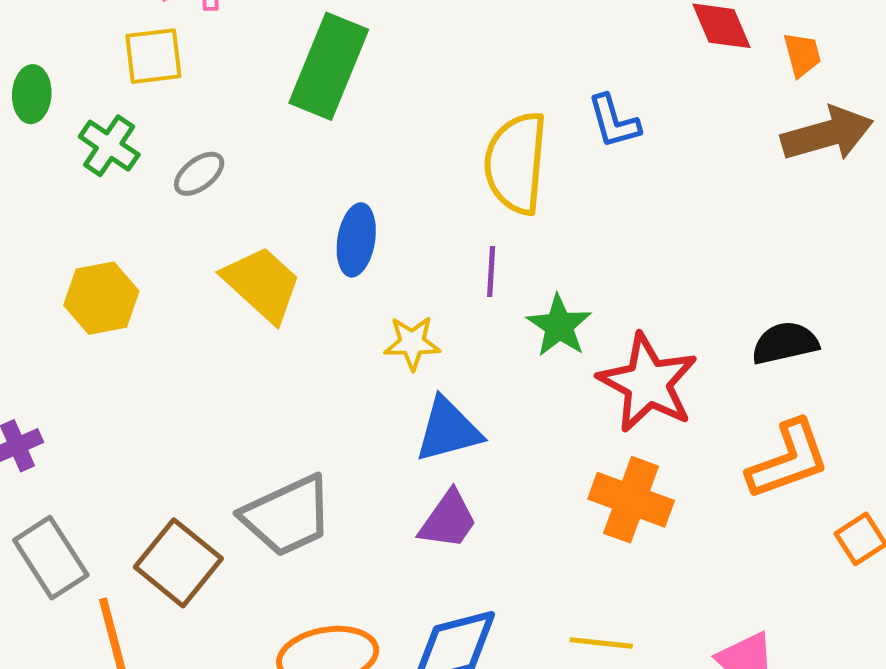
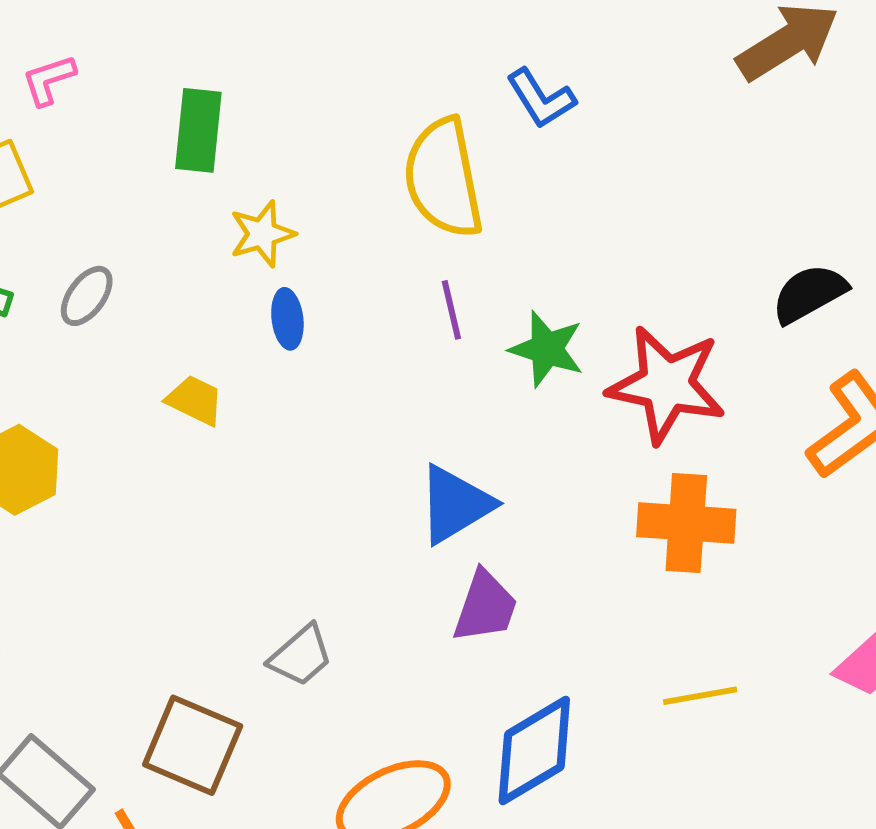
green rectangle: (329, 66) -> (198, 130), size x0.7
blue ellipse: (356, 240) -> (287, 319), size x0.7
yellow trapezoid: (262, 284) -> (195, 400), size x0.6
yellow star: (412, 343) -> (262, 234), moved
gray trapezoid: (287, 516) -> (301, 656), size x0.6

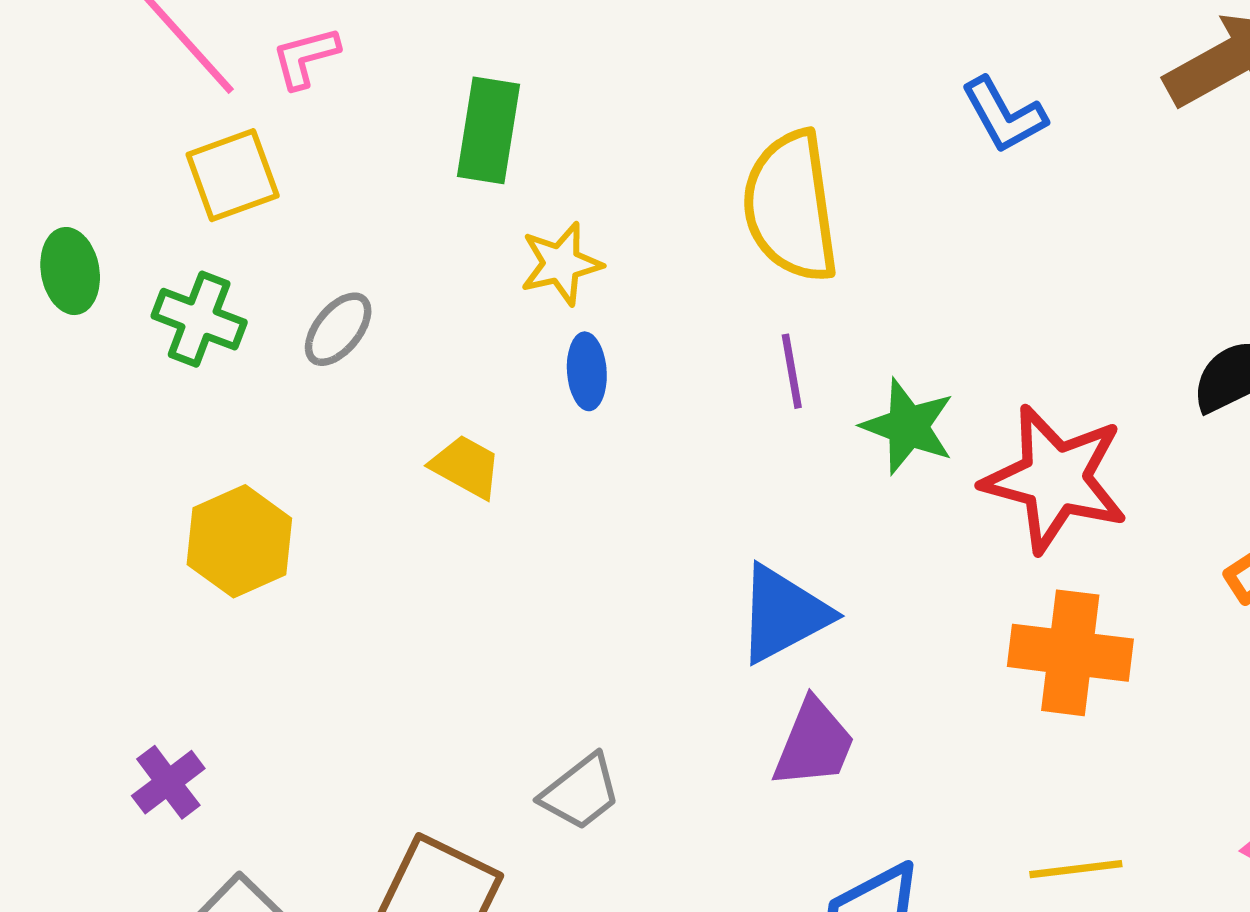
blue L-shape: (541, 98) -> (1004, 115), moved

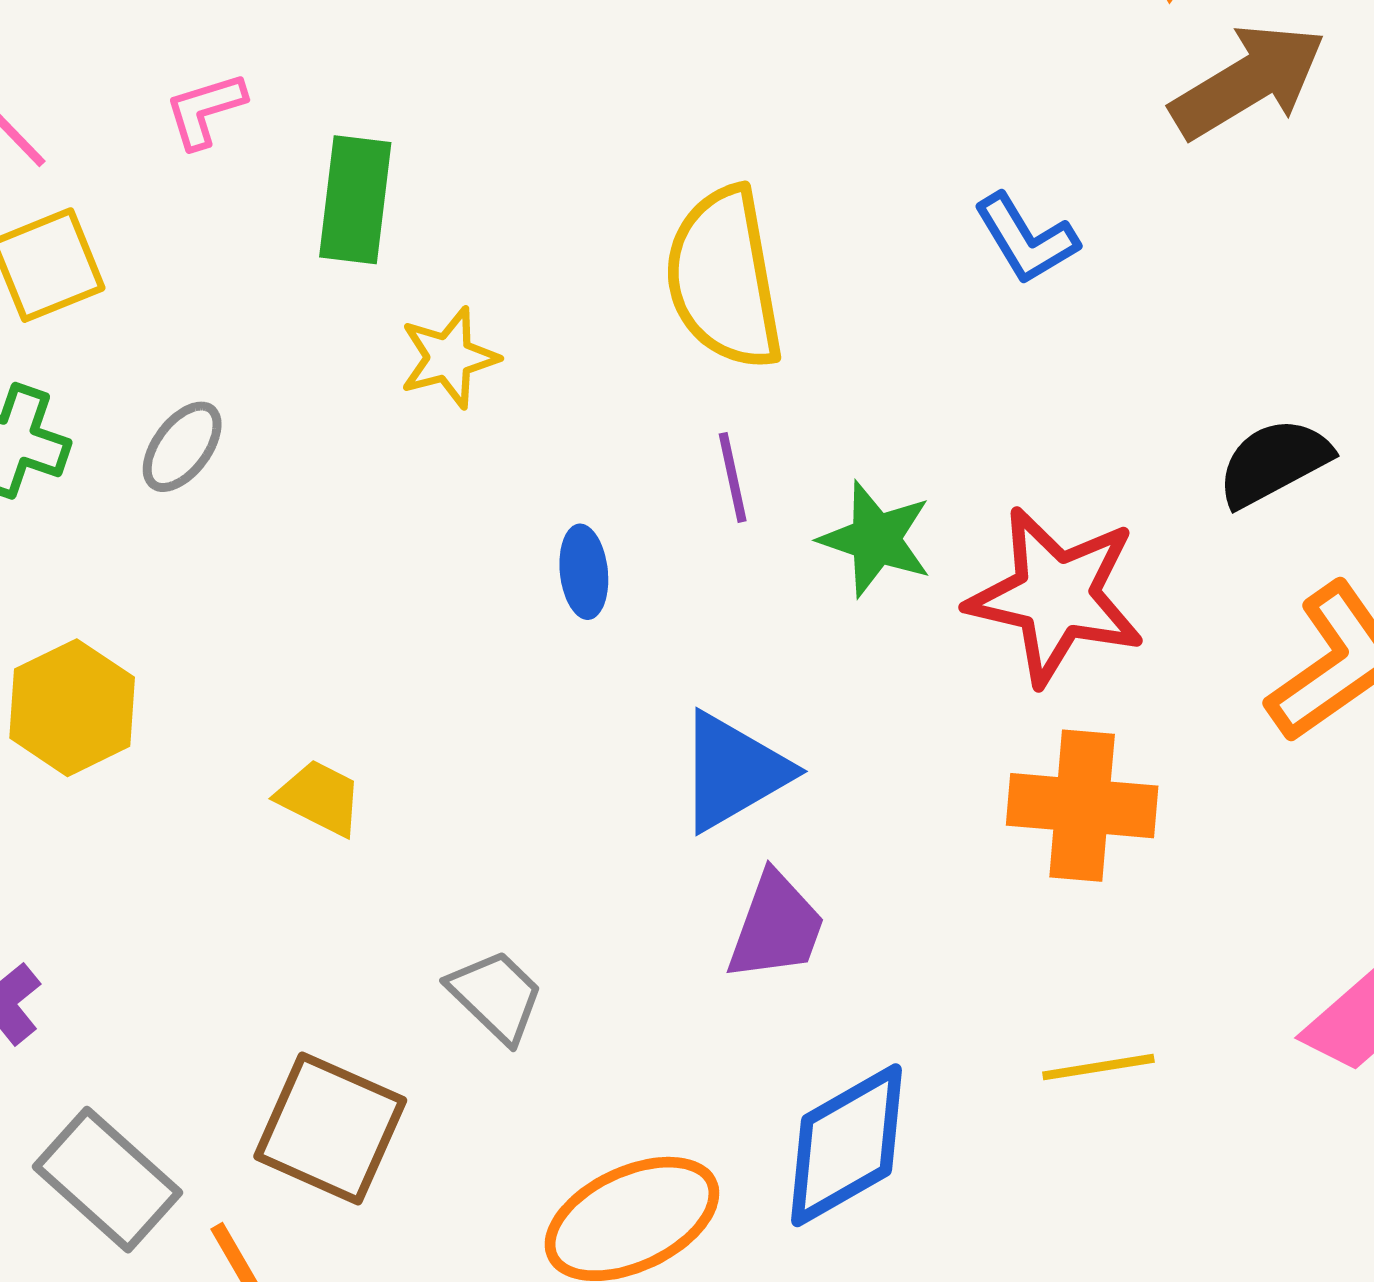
pink L-shape: (305, 57) -> (205, 110), moved
blue L-shape: (1004, 115) -> (1026, 239), moved
blue ellipse: (587, 371) -> (584, 572), moved
yellow trapezoid: (466, 467) -> (320, 798), moved
gray trapezoid: (581, 792) -> (496, 996), turned -96

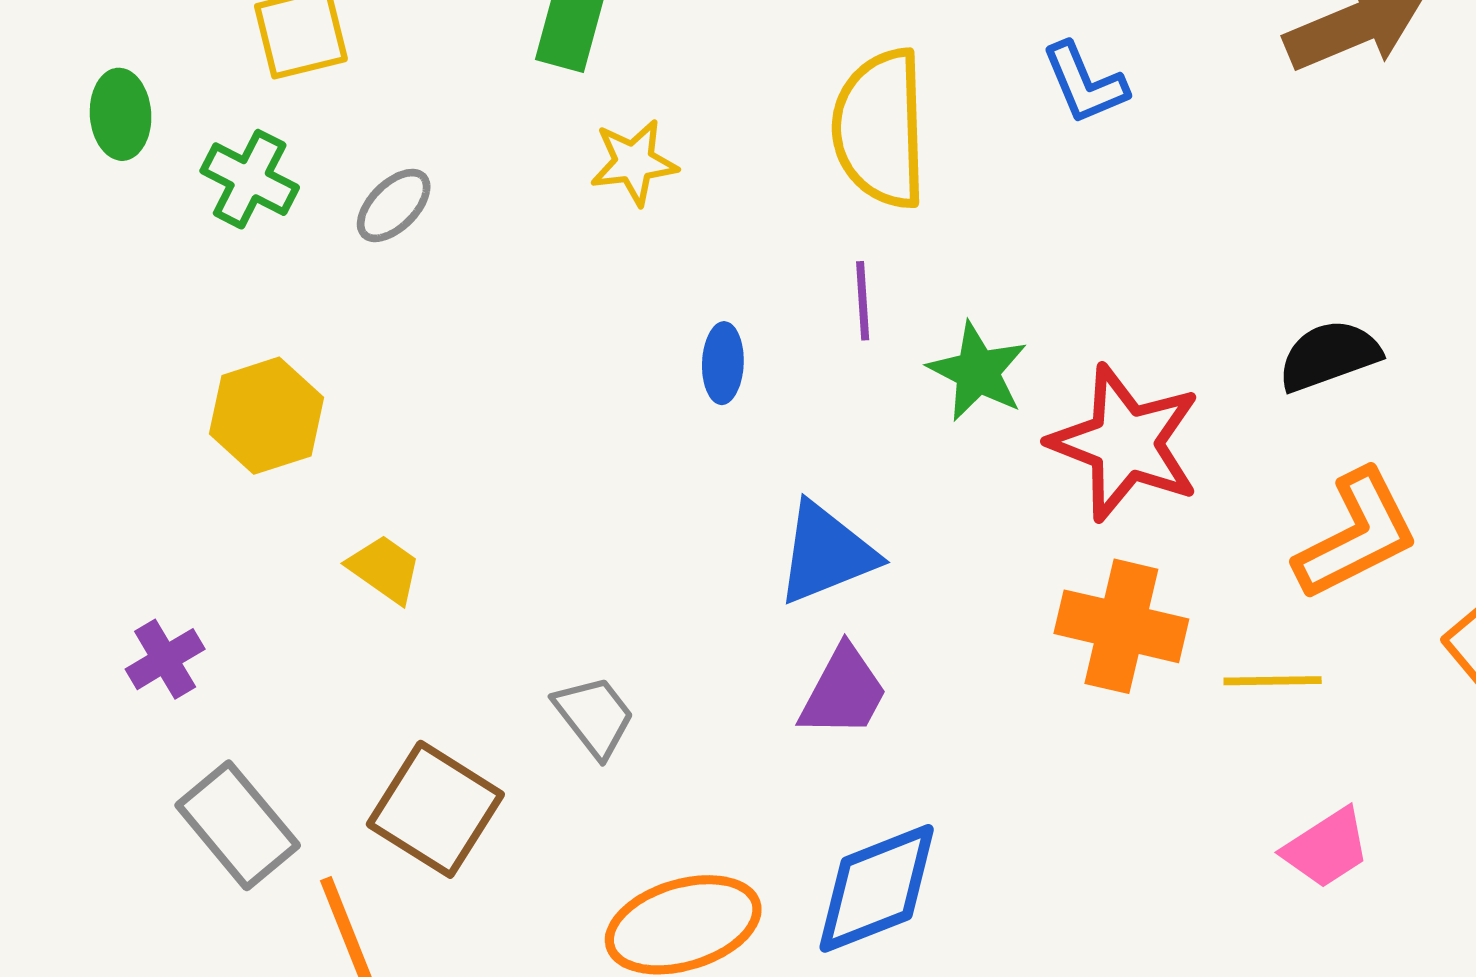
blue L-shape: (1026, 239) -> (1085, 83), moved
yellow trapezoid: (320, 798) -> (384, 569), moved
yellow line: (1098, 1067) -> (1273, 681), moved

